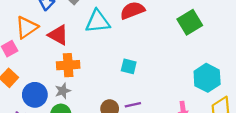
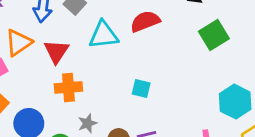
red triangle: (58, 35) -> (56, 51), turned 35
gray star: (63, 91) -> (88, 123), moved

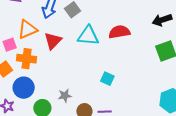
orange cross: (68, 87) -> (27, 59), moved

